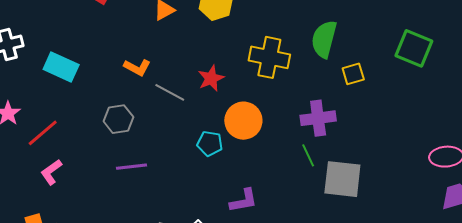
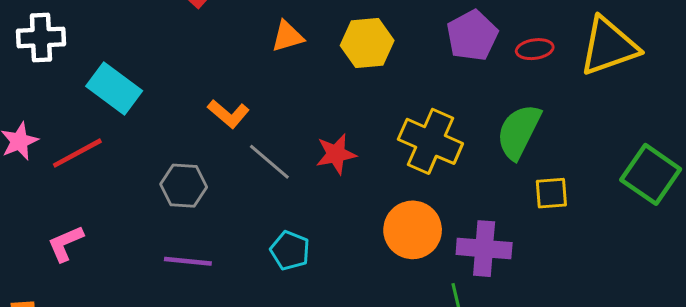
orange circle: (243, 121) -> (413, 230), moved
red line: (43, 133) -> (77, 153), moved
cyan pentagon: (210, 143) -> (290, 251), moved

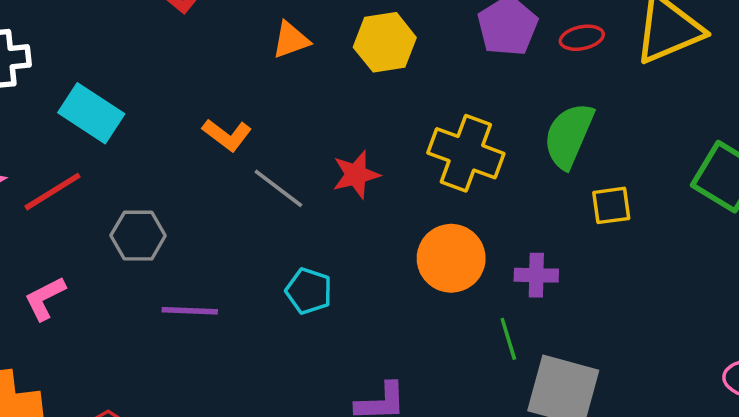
gray hexagon: (184, 186) -> (138, 236), moved
purple cross: (484, 249) -> (536, 275), size x0.7

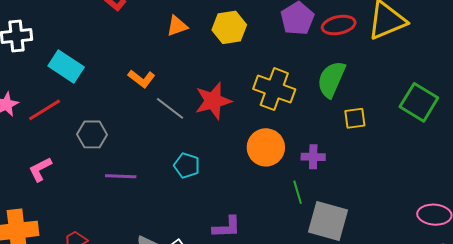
red ellipse: (582, 38) -> (339, 25), size x1.4
red star: (356, 175) -> (213, 101), size x1.4

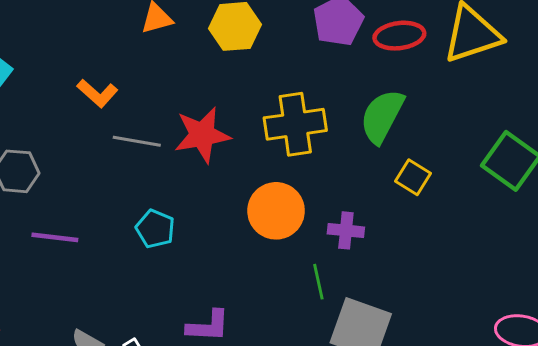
yellow cross: (274, 89) -> (295, 124), turned -33
gray line: (170, 108) -> (137, 141), turned -32
yellow square: (355, 118) -> (413, 177), turned 35

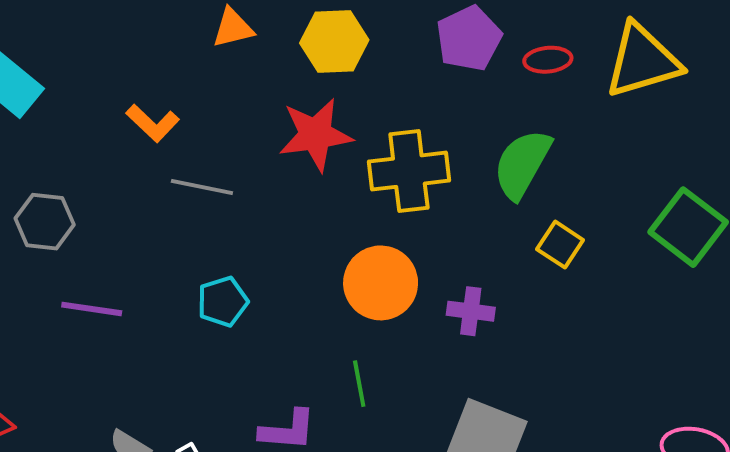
red ellipse: (399, 36) -> (548, 60), size x0.7
red star: (202, 135) -> (316, 135), moved
cyan pentagon: (155, 229) -> (223, 302), turned 30
green line: (318, 282) -> (359, 384), moved

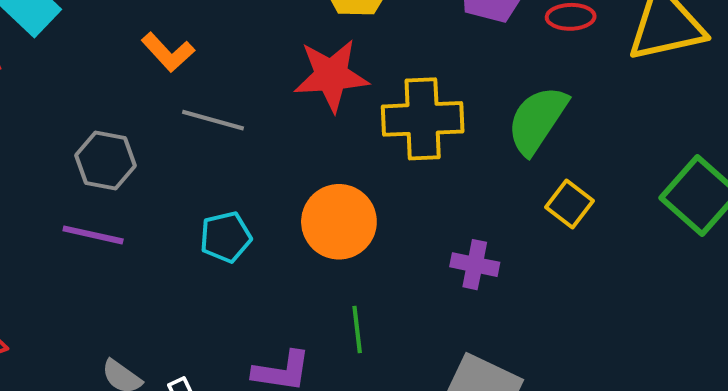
gray hexagon: (45, 222) -> (106, 161), moved
orange circle: (381, 283) -> (339, 222), moved

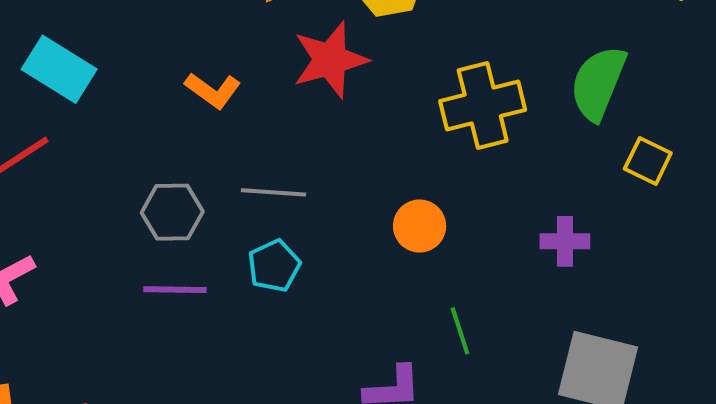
red star: (331, 75) -> (330, 60), moved
gray line: (213, 120) -> (274, 192), moved
orange circle: (339, 222) -> (420, 226), size x0.7
cyan pentagon: (226, 237) -> (274, 266), moved

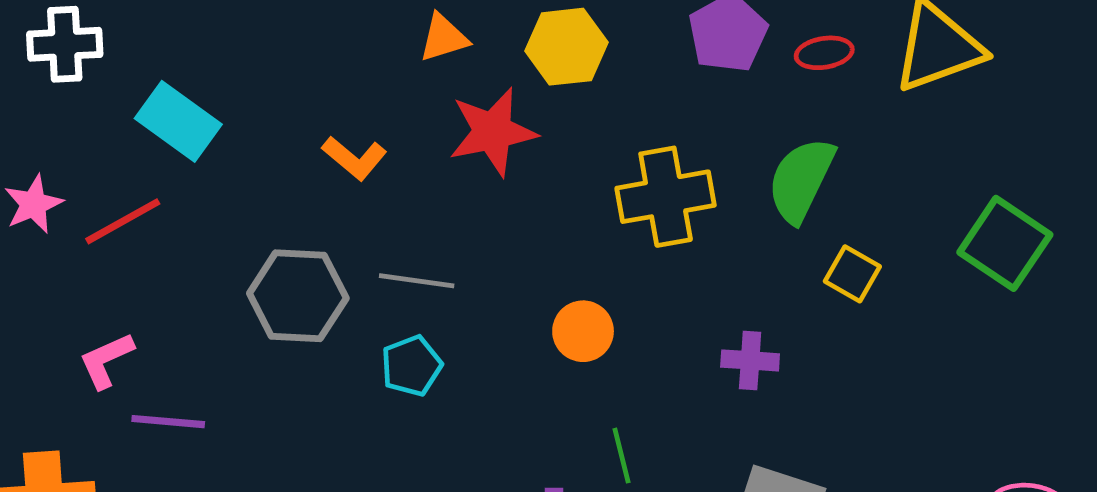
gray hexagon: (172, 212) -> (298, 296), size x1.4
purple line: (175, 290) -> (168, 422), moved

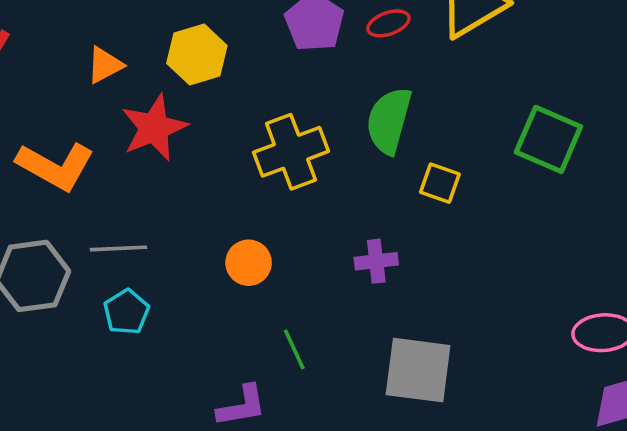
orange L-shape: (354, 158) -> (56, 166), size x1.6

